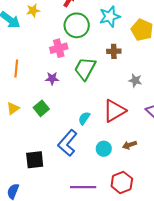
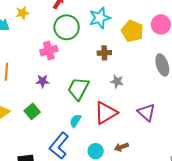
green trapezoid: (85, 69) -> (78, 89), moved
gray star: (135, 80) -> (117, 81), moved

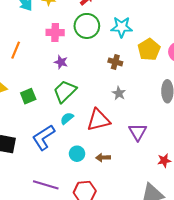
pink cross: (49, 51) -> (55, 32), moved
purple star: (43, 81) -> (61, 62), moved
green trapezoid: (78, 89) -> (65, 91), moved

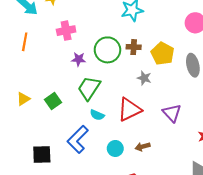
green circle: (87, 26) -> (107, 50), moved
orange line: (16, 50) -> (25, 42), moved
yellow pentagon: (149, 50) -> (163, 54), moved
cyan semicircle: (67, 118) -> (97, 115), turned -104

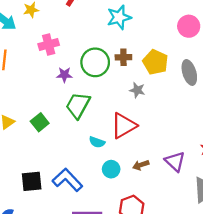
purple triangle: (172, 113) -> (175, 161), moved
cyan semicircle: (97, 115) -> (97, 142), moved
blue L-shape: (78, 139) -> (67, 180), moved, turned 96

